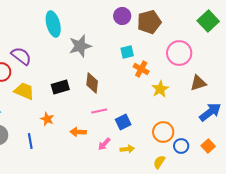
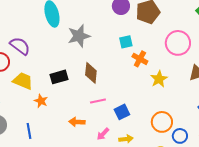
orange star: (47, 119) -> (41, 101), moved

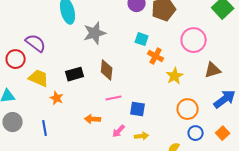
cyan square: (126, 42) -> (142, 39), turned 32
blue square: (122, 112) -> (138, 109), turned 35
orange circle: (162, 122) -> (188, 109), moved

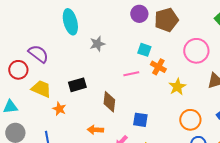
gray star: (95, 33) -> (97, 44), size x0.7
brown diamond: (107, 70) -> (109, 102), moved
pink line: (114, 98) -> (131, 74), moved

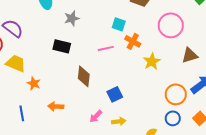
black rectangle: (77, 85) -> (62, 46), moved, turned 30
blue square: (140, 120) -> (115, 94), turned -35
orange circle: (190, 120) -> (176, 94), moved
orange arrow: (95, 130) -> (56, 106), moved

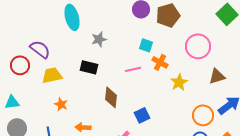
yellow trapezoid: (16, 63) -> (52, 75), moved, turned -35

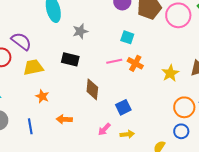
pink circle: (198, 46) -> (178, 15), moved
orange cross: (160, 62) -> (135, 63), moved
yellow star: (179, 82) -> (170, 73), moved

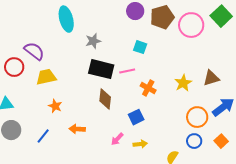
black rectangle: (70, 59) -> (101, 69), moved, size x1.4
orange cross: (135, 63) -> (148, 88), moved
blue line: (30, 126) -> (43, 136), turned 49

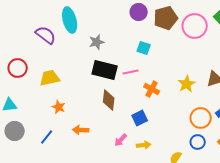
purple semicircle: (34, 51) -> (46, 35), moved

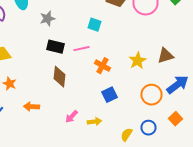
black rectangle: (105, 70) -> (56, 47), size x0.7
blue square: (140, 118) -> (110, 95), moved
blue circle: (198, 142) -> (148, 128), moved

